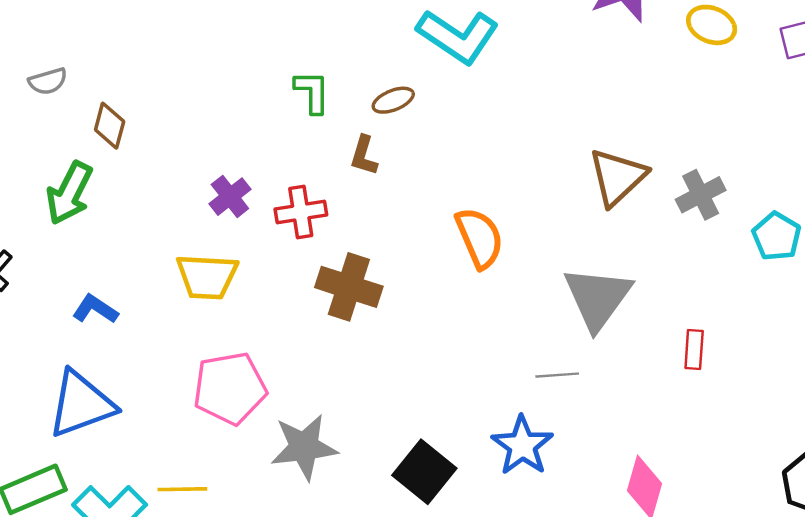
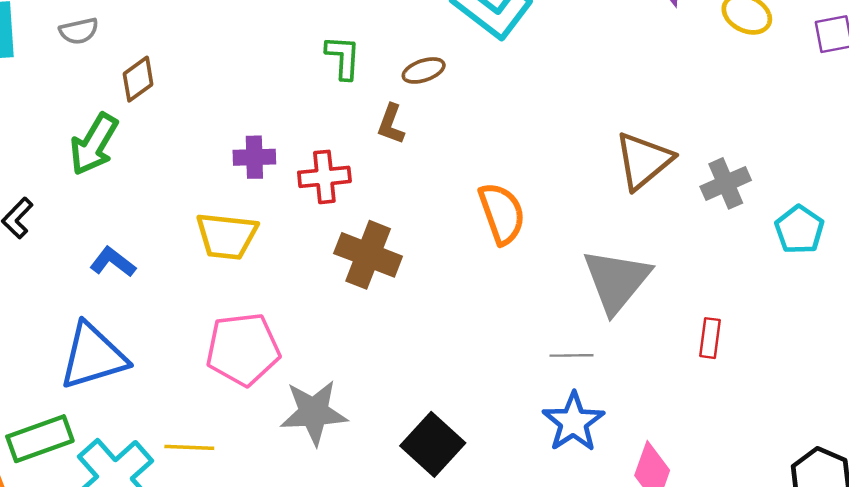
brown diamond: (110, 126) -> (138, 79), turned 36
purple cross: (230, 197) -> (254, 157), turned 33
blue star: (522, 446) -> (573, 422), moved

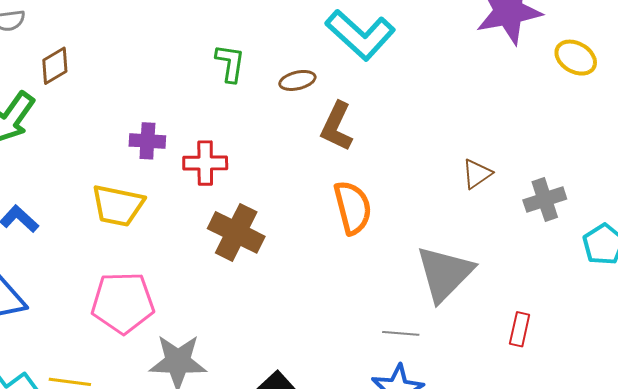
brown L-shape: (391, 124) -> (337, 127), moved, size x1.4
brown triangle: (643, 161) -> (477, 174), size x0.6

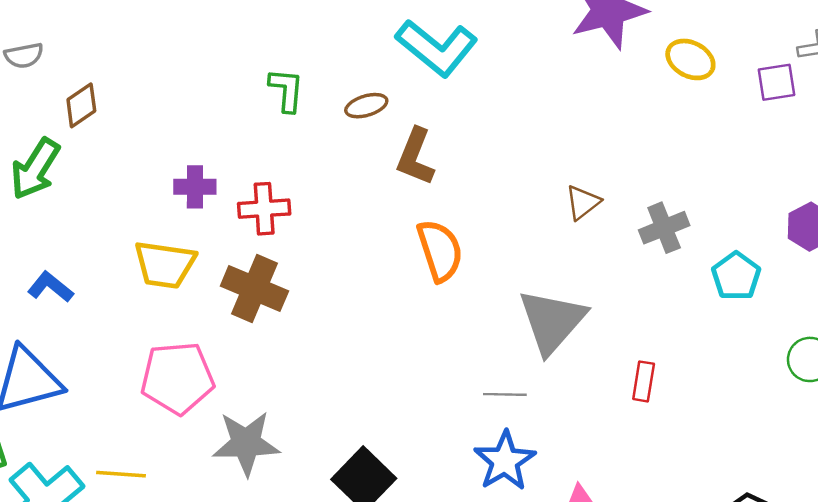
brown cross: (236, 232) -> (254, 289), moved

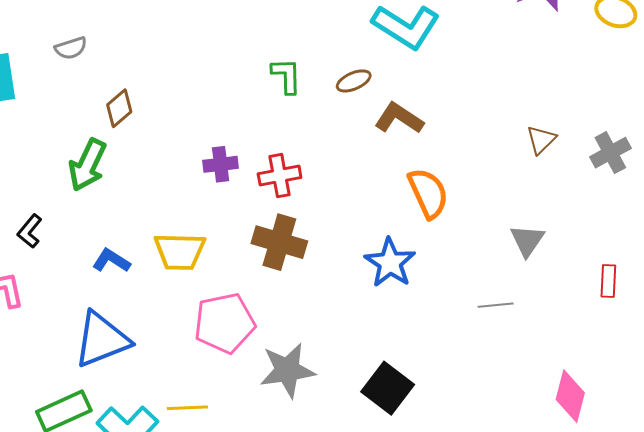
gray semicircle: (24, 55) -> (71, 48), moved
brown L-shape: (415, 157) -> (399, 118), turned 108
yellow trapezoid: (165, 265) -> (180, 251), moved
gray triangle: (552, 321) -> (527, 240), size x0.6
blue star: (505, 461) -> (390, 263), moved

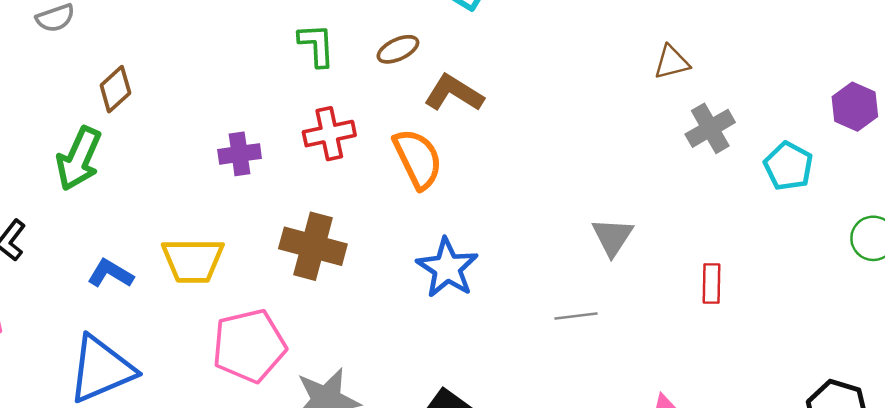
brown triangle: (541, 140) -> (672, 62), moved, turned 32
red cross: (280, 176) -> (329, 134), moved
orange semicircle: (428, 193) -> (418, 159), moved

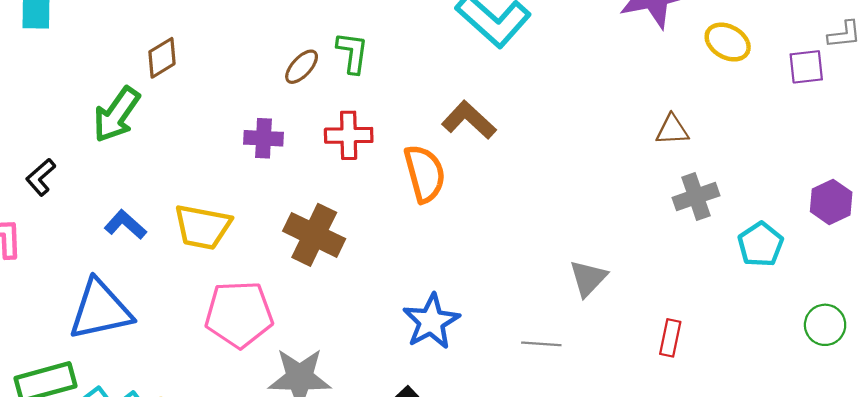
brown ellipse: (398, 49) -> (302, 67), moved, turned -33
blue star: (447, 268) -> (431, 321), moved

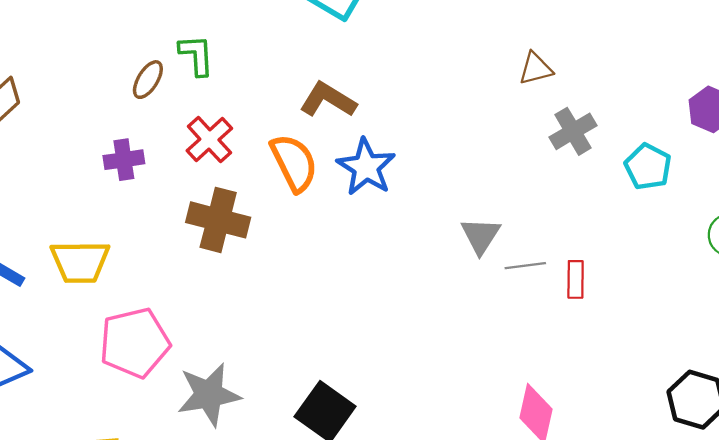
red cross: (349, 135) -> (209, 140), turned -30
brown cross: (314, 235) -> (218, 220), moved
blue star: (431, 321) -> (366, 167), moved
gray line: (541, 344) -> (525, 266), moved

